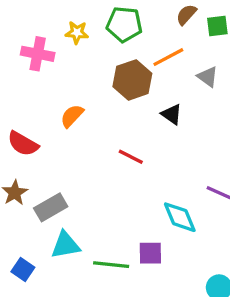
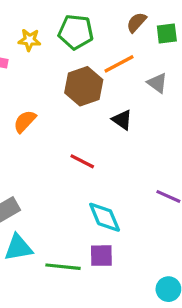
cyan diamond: (180, 217) -> (105, 217), moved

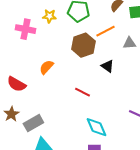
gray triangle: (157, 83) -> (129, 43), turned -40

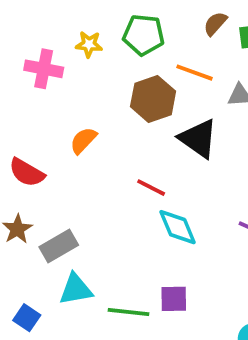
orange line: (105, 31) -> (195, 73), turned 48
black triangle: (107, 66) -> (198, 139), size x1.6
cyan diamond: (96, 127) -> (178, 227), moved

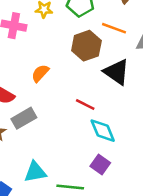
gray rectangle: (59, 246) -> (24, 118), moved
purple square: (174, 299) -> (100, 164), moved, turned 36

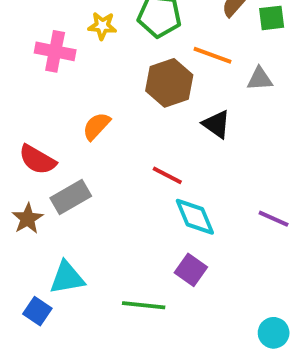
black triangle: (116, 72) -> (216, 124), size x0.7
cyan triangle: (35, 172) -> (67, 278), moved

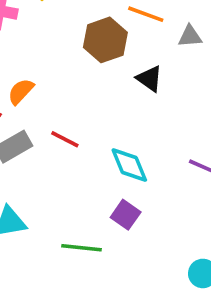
orange semicircle: (96, 126) -> (21, 91), moved
red line: (167, 175) -> (65, 139), moved

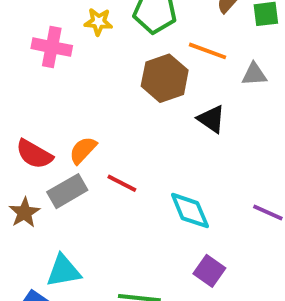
orange semicircle: (21, 91) -> (83, 150), moved
purple square: (126, 215) -> (209, 271), moved

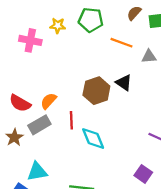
brown hexagon: (165, 78) -> (96, 91), moved
red line: (122, 183) -> (71, 120), turned 60
cyan diamond: (190, 211) -> (93, 139), moved
purple square: (209, 271) -> (143, 174), moved

